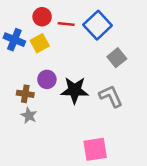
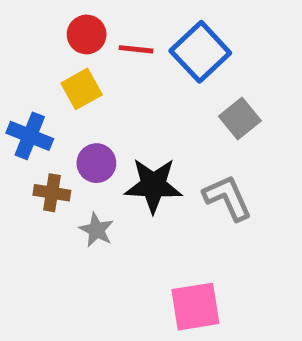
blue cross: (14, 40) -> (30, 136), moved
gray star: (29, 116) -> (96, 230), moved

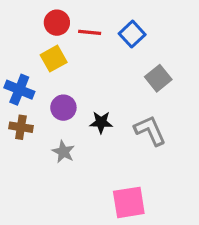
blue square: (200, 52) -> (132, 34), size x0.7
black star: (153, 185) -> (101, 122), size x0.6
brown cross: (52, 193) -> (21, 127), moved

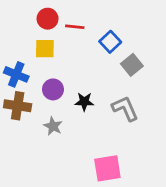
blue square: (132, 34) -> (110, 42), moved
yellow square: (54, 59) -> (45, 49), turned 30
brown cross: (21, 127) -> (18, 106), size x1.4

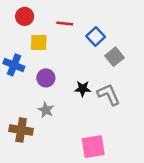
red circle: (48, 19) -> (25, 16), moved
black star: (84, 102) -> (83, 89), moved
brown cross: (18, 106) -> (21, 130), moved

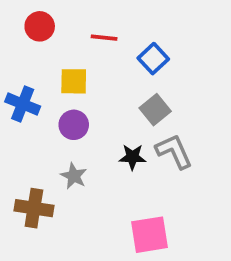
yellow square: (39, 42) -> (74, 81), moved
gray square: (115, 57) -> (155, 110), moved
black star: (83, 89) -> (132, 157), moved

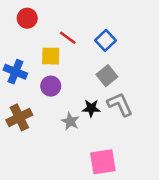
red line: (104, 38) -> (68, 38), moved, turned 30
gray star: (74, 176) -> (70, 121), moved
brown cross: (34, 208) -> (19, 117), moved, turned -35

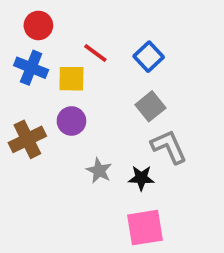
blue cross: (15, 72) -> (31, 68), moved
black star: (91, 108) -> (141, 178), moved
brown cross: (19, 117) -> (27, 139), moved

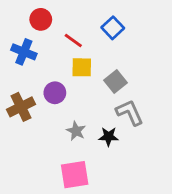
red circle: (38, 25) -> (41, 19), moved
blue square: (149, 57) -> (113, 28), moved
yellow square: (71, 79) -> (82, 67), moved
pink square: (145, 228) -> (75, 175), moved

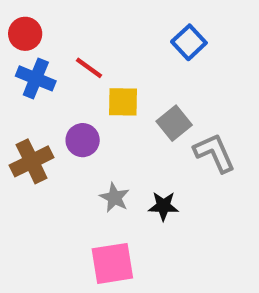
red circle: (41, 19) -> (25, 34), moved
blue square: (113, 28) -> (189, 42), moved
red line: (73, 41) -> (89, 68), moved
gray L-shape: (130, 113) -> (214, 153), moved

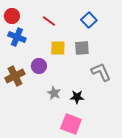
red line: (89, 68) -> (49, 21), moved
gray square: (174, 123) -> (82, 48), moved, turned 35
pink square: (112, 263) -> (71, 124), moved, turned 30

